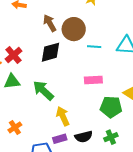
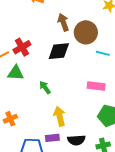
green arrow: (43, 90) -> (45, 87), size x0.6

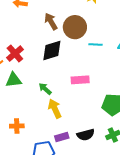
pink rectangle: (96, 86) -> (80, 80), moved
yellow arrow: (60, 116) -> (55, 109), moved
orange cross: (10, 119) -> (17, 126), turned 32

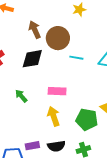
yellow arrow: (55, 109) -> (54, 116), moved

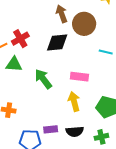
cyan line: (76, 58) -> (106, 52), moved
green arrow: (21, 96) -> (43, 79), size x1.5

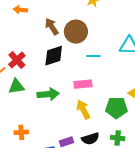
cyan line: (106, 52) -> (93, 56), moved
green arrow: (43, 79) -> (48, 94), turned 135
green cross: (101, 137) -> (118, 138), turned 32

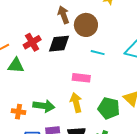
red cross: (17, 60) -> (32, 42), moved
green arrow: (48, 94) -> (44, 106), moved
orange cross: (21, 132) -> (18, 112), moved

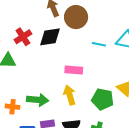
cyan line: (98, 53) -> (99, 44), moved

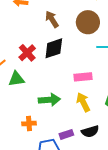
brown circle: (76, 17) -> (88, 22), moved
green arrow: (38, 100) -> (49, 100), moved

